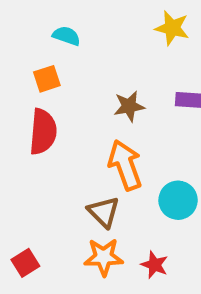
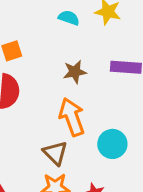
cyan semicircle: (66, 36) -> (69, 18), moved

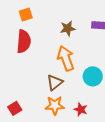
brown triangle: (55, 153) -> (55, 82), turned 36

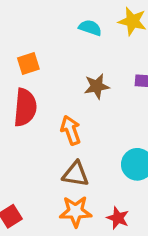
orange arrow: (66, 58) -> (71, 130), moved, size x0.7
brown triangle: (55, 82) -> (76, 174), turned 48

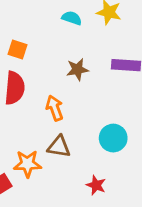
orange square: (28, 64) -> (17, 49), turned 36
orange star: (76, 211) -> (27, 164), moved

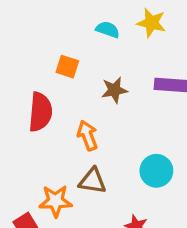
orange square: (17, 49) -> (67, 67), moved

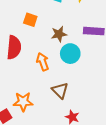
cyan circle: (156, 171) -> (70, 54), moved
brown triangle: (92, 181) -> (60, 90), moved, turned 36

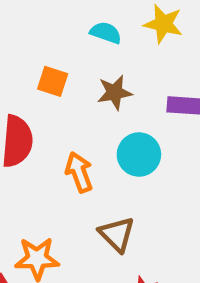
brown star: (59, 34) -> (115, 92), moved

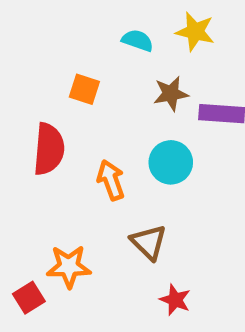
brown star: (115, 92) -> (171, 94), moved

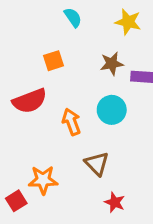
cyan semicircle: (138, 40) -> (73, 17), moved, turned 36
orange square: (84, 89) -> (54, 61), turned -36
red semicircle: (49, 149) -> (30, 101), turned 64

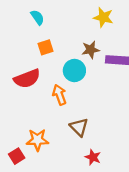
cyan semicircle: (73, 17) -> (37, 17), moved
cyan circle: (112, 110) -> (74, 71), moved

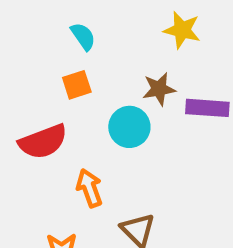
cyan semicircle: (37, 17) -> (83, 36), moved
orange arrow: (59, 95) -> (89, 188), moved

